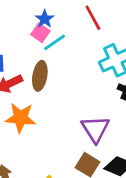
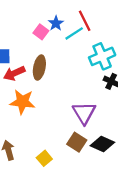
blue star: (45, 19) -> (56, 23), moved
cyan line: (55, 42) -> (74, 33), moved

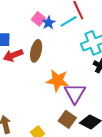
blue star: (56, 23) -> (49, 23), moved
orange star: (22, 102) -> (58, 81), moved

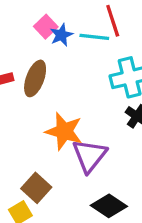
cyan line: (69, 21) -> (94, 37), turned 30
brown square: (67, 119) -> (36, 188), moved

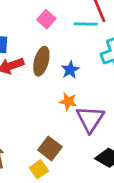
blue star: (61, 35) -> (70, 70), moved
orange star: (64, 131) -> (68, 101), size x0.6

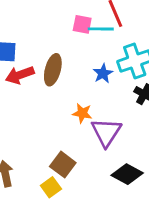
pink square: (46, 19) -> (82, 24), moved, turned -30
blue star: (70, 70) -> (103, 73), moved

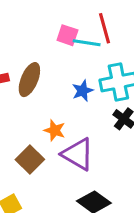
purple triangle: (106, 132) -> (78, 154), turned -40
brown square: (63, 165) -> (30, 159), moved

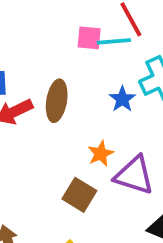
orange star: (55, 130) -> (101, 154), turned -30

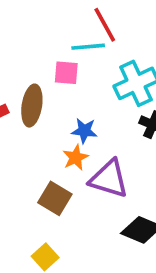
pink square: (89, 38) -> (66, 73), moved
blue star: (122, 99) -> (84, 131), moved, turned -30

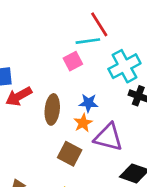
pink square: (66, 73) -> (73, 61), turned -30
brown ellipse: (32, 106) -> (52, 109), moved

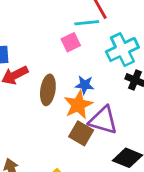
orange star: (83, 123) -> (78, 105), size x1.5
brown square: (70, 154) -> (81, 133), moved

